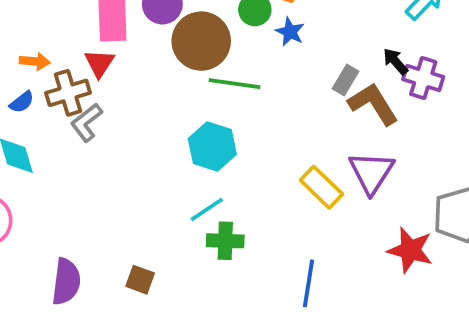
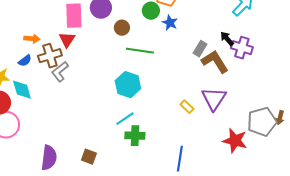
brown circle: (201, 41) -> (122, 28), size x0.5
yellow rectangle: (321, 187) -> (187, 107), size x0.6

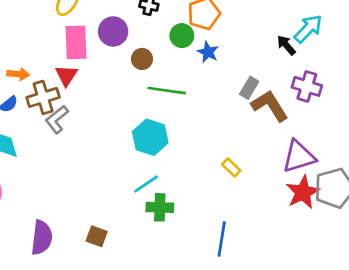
black arrow: (227, 39) -> (286, 45), moved
purple triangle: (214, 99) -> (299, 157), moved, turned 40
red star: (235, 141) -> (303, 192), moved, turned 30

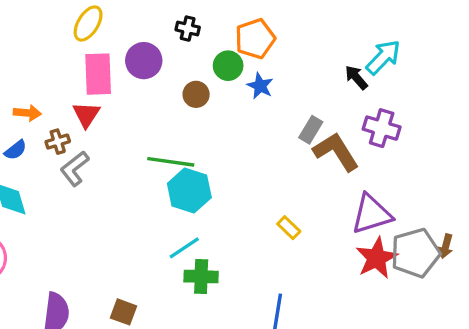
brown circle: (142, 59) -> (196, 94), moved
green line: (167, 91) -> (171, 162), moved
brown cross: (43, 97) -> (58, 142), size x0.6

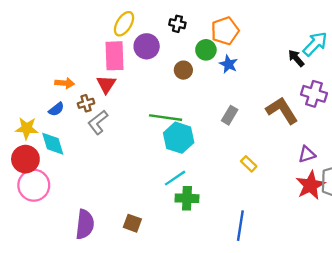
yellow ellipse: (88, 23) -> (124, 24), moved
gray rectangle: (311, 130) -> (230, 115), moved
purple triangle: (371, 214) -> (307, 154), size x0.6

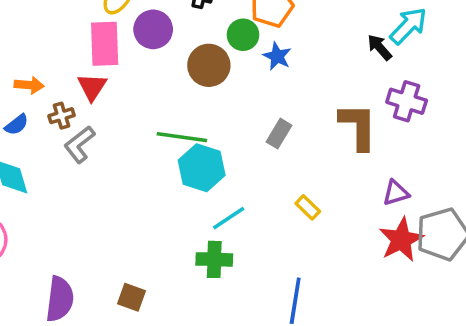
brown circle: (183, 70) -> (209, 65), size x1.5
brown L-shape: (282, 110) -> (358, 126), turned 32
cyan line: (175, 178) -> (229, 218), moved

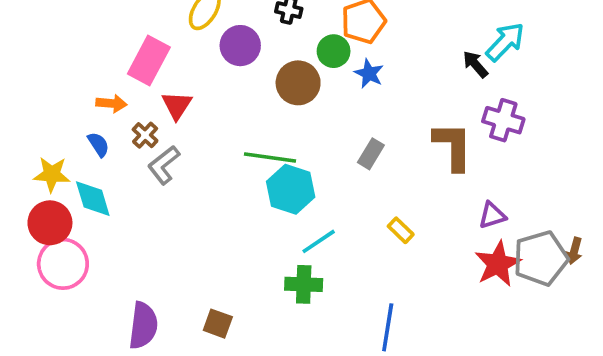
pink rectangle: (105, 44) -> (149, 60), moved, turned 30
brown cross: (61, 116) -> (145, 135), turned -30
blue semicircle: (17, 125) -> (98, 144), turned -85

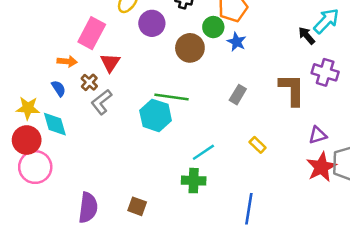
cyan hexagon: (291, 189) -> (156, 115), moved

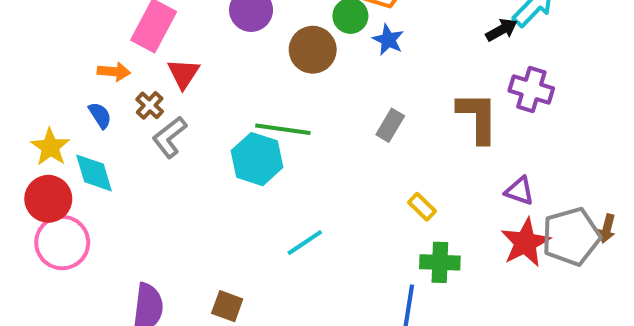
black arrow: (307, 36) -> (502, 30), turned 102
yellow star: (28, 108) -> (50, 147), turned 30
purple triangle: (318, 135) -> (519, 191), turned 36
cyan line: (203, 152) -> (305, 243), moved
green cross: (194, 181) -> (440, 262), moved

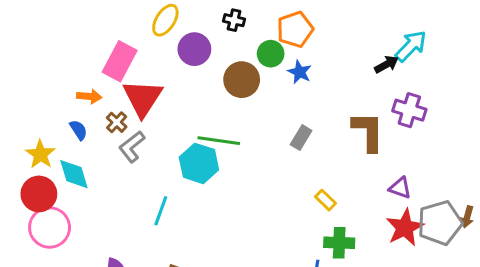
red triangle: (183, 74) -> (143, 98), size x1.6
cyan line: (305, 243) -> (161, 211), moved, turned -36

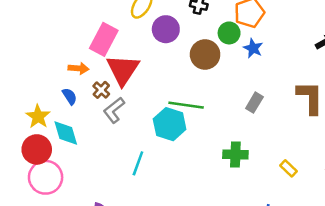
yellow rectangle: (325, 200) -> (289, 168), moved
green cross: (339, 243) -> (235, 155), moved

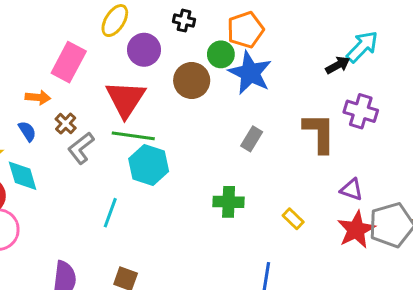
blue star: (253, 48) -> (250, 73), size x1.8
red triangle: (123, 70) -> (126, 99), moved
green line: (186, 105) -> (133, 136), moved

